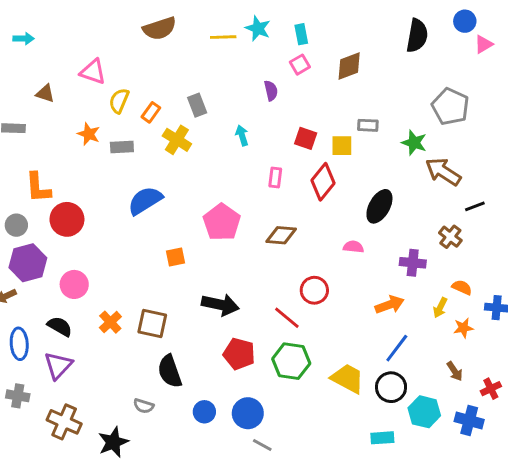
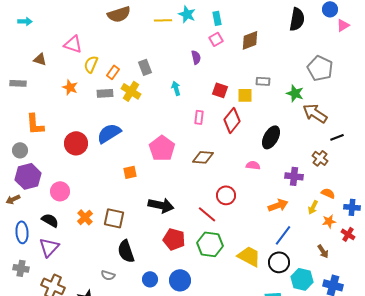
gray rectangle: (122, 147) -> (105, 93), moved
red circle: (67, 219) -> (76, 143), moved
red cross: (491, 389) -> (348, 234), moved, turned -32

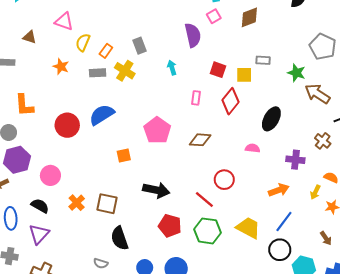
purple semicircle: (196, 57) -> (193, 35), size x1.6
yellow trapezoid: (249, 256) -> (248, 228), moved

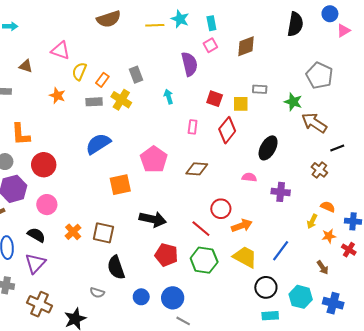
red circle: (67, 125) -> (44, 165), moved
orange square: (124, 156) -> (120, 185), size x1.5
purple cross: (295, 160) -> (281, 192), moved
orange arrow: (279, 190) -> (242, 226), moved
black circle: (280, 250) -> (266, 287), moved

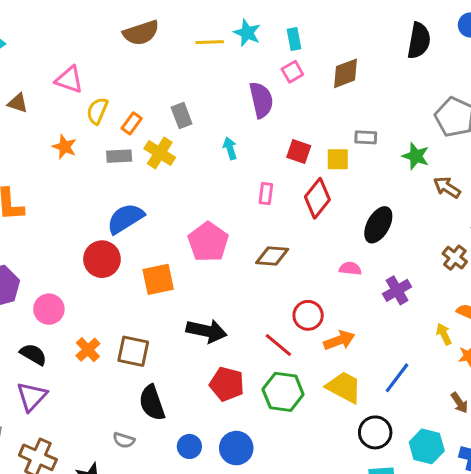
brown arrow: (314, 123) -> (447, 187), size x0.7
red circle: (44, 165) -> (102, 259), moved
purple cross: (281, 192) -> (397, 290), turned -36
yellow arrow: (312, 221) -> (444, 334), turned 128

